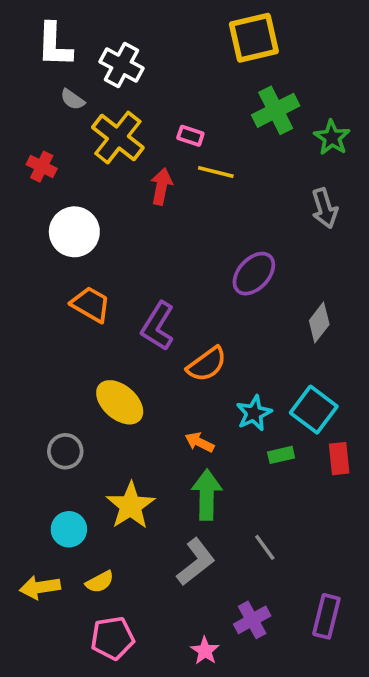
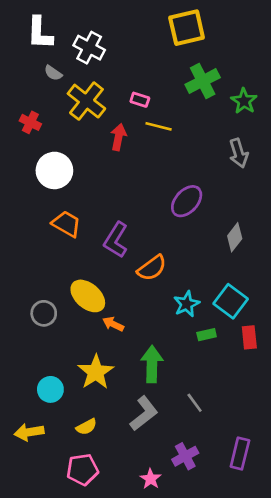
orange arrow: (199, 442) -> (113, 324), moved
gray circle: (65, 451) -> (44, 313), moved
yellow semicircle: (100, 582) -> (86, 427), moved

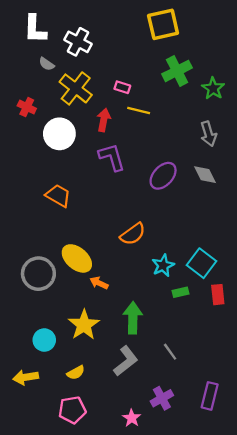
white circle: (54, 170) -> (59, 134), moved
gray diamond: (235, 237) -> (205, 175), moved, turned -65
purple L-shape: (116, 240) -> (112, 157), moved, turned 132
gray circle: (44, 313) -> (38, 274), size x1.5

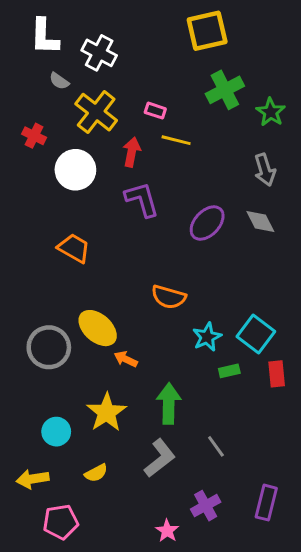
orange semicircle: (133, 234) -> (169, 297), turned 52
pink pentagon: (72, 410) -> (61, 522), moved

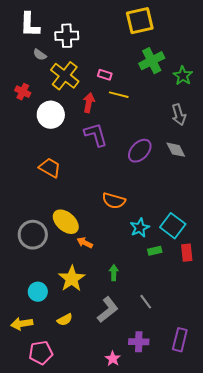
white cross: (99, 53) -> (67, 36), turned -30
green arrow: (169, 403) -> (114, 273), size x0.6
purple cross: (206, 506) -> (139, 342), turned 30

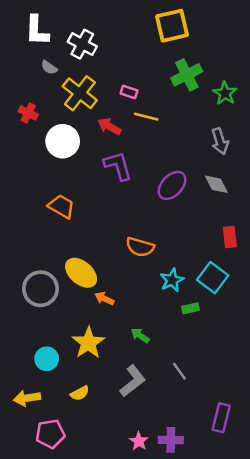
white cross: (67, 36) -> (82, 44), turned 30
red arrow: (89, 103) -> (109, 126), turned -72
red rectangle: (187, 253) -> (230, 237), moved
green arrow: (114, 273) -> (140, 335), turned -56
purple cross: (139, 342) -> (171, 440), moved

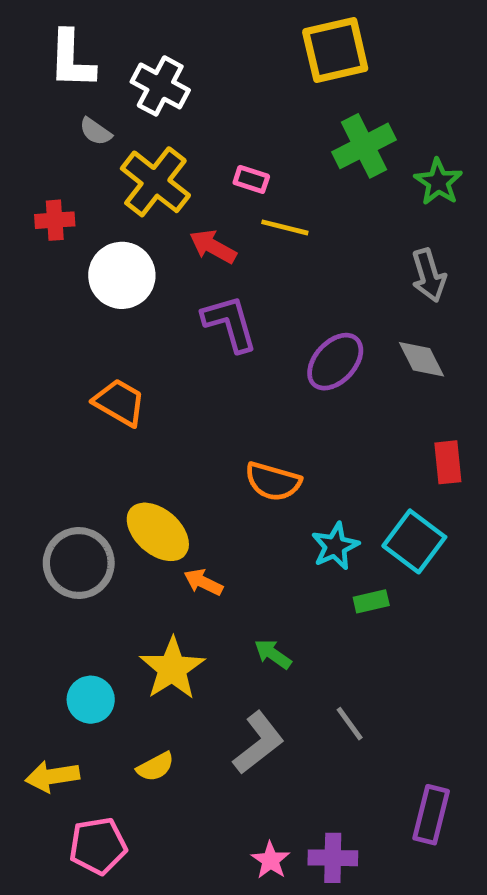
red cross: (28, 113) -> (55, 220), turned -30

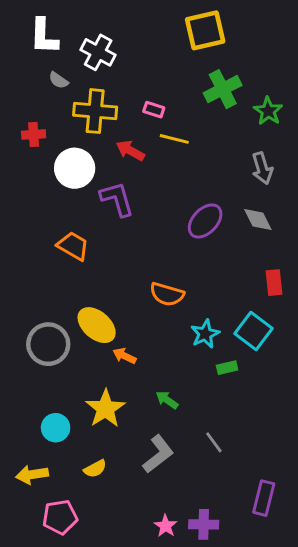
yellow cross: (155, 182) -> (95, 111), turned -33
purple L-shape: (230, 323) -> (117, 199), moved

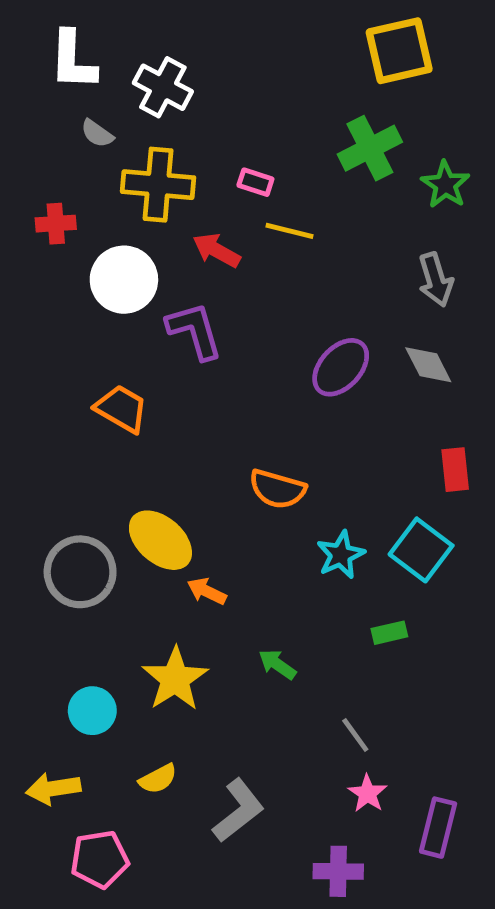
yellow square: (205, 30) -> (399, 51), moved
green rectangle: (227, 368) -> (389, 633), moved
gray L-shape: (158, 454) -> (238, 810), moved
pink star: (166, 526) -> (367, 793), moved

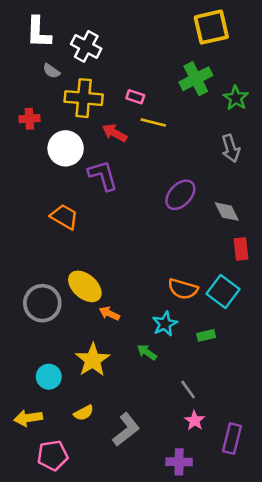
gray diamond: (428, 365) -> (227, 212), moved
orange semicircle: (277, 489) -> (183, 289), moved
cyan star: (341, 555) -> (165, 324), moved

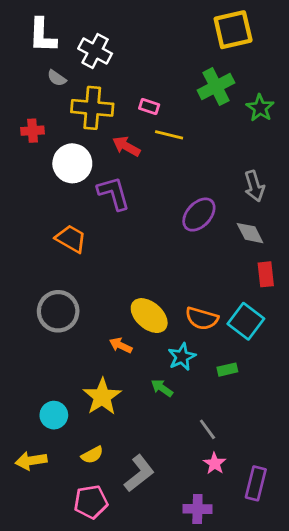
gray arrow: (231, 148) -> (254, 186), moved
yellow ellipse: (85, 286) -> (149, 316), moved
gray circle: (42, 303) -> (58, 311), moved
pink pentagon: (53, 455) -> (91, 502), moved

